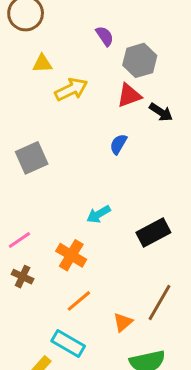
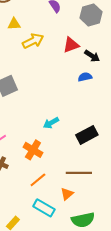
gray hexagon: (140, 60) -> (91, 15), moved
blue semicircle: (118, 144) -> (85, 77), moved, turned 48
brown line: (159, 302) -> (79, 173), moved, turned 60
cyan rectangle: (68, 344) -> (44, 208), moved

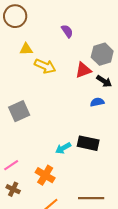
gray hexagon: (91, 15) -> (102, 54), moved
yellow arrow: (33, 41) -> (45, 66), turned 50
black rectangle: (87, 135) -> (88, 143), moved, turned 40

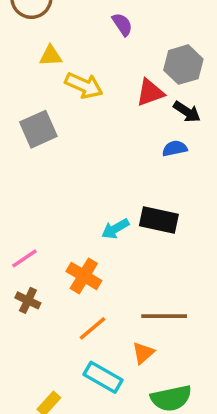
gray square: (19, 111) -> (38, 129), moved

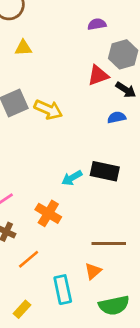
purple semicircle: (122, 24) -> (97, 24), moved, turned -66
yellow arrow: (84, 86) -> (48, 110), moved
orange line: (93, 328) -> (29, 259), moved
cyan rectangle: (103, 377) -> (63, 290), turned 48

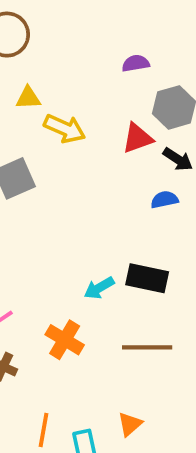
yellow arrow: (48, 110) -> (65, 129), moved
brown line: (109, 244) -> (147, 347), moved
orange line: (29, 259) -> (43, 430), moved, turned -40

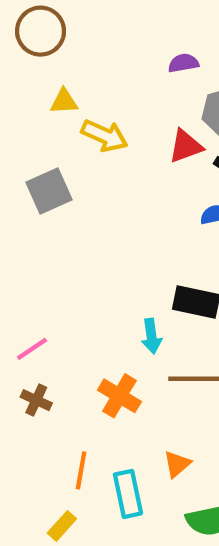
cyan arrow: (99, 288) -> (151, 336), moved, turned -68
orange cross: (65, 340) -> (119, 396), moved

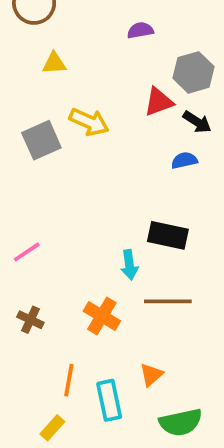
purple semicircle: (183, 63) -> (140, 30), moved
yellow arrow: (105, 136) -> (89, 122), moved
pink line: (32, 349) -> (27, 252), moved

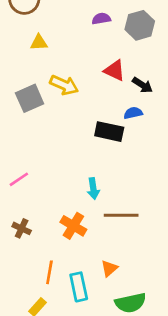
gray hexagon: (193, 72) -> (140, 25), moved
red triangle: (159, 102) -> (115, 70), turned 45
black rectangle: (168, 235) -> (109, 132), moved

